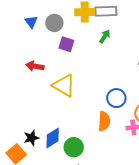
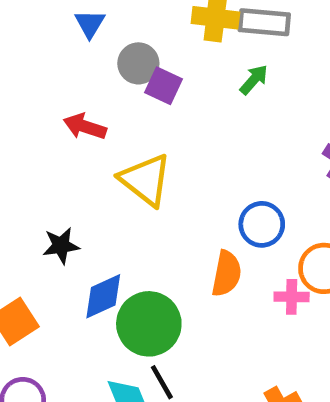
gray circle: (54, 23) -> (138, 63), moved
black star: (31, 138) -> (61, 246), moved
green circle: (74, 147) -> (149, 324), size x1.4

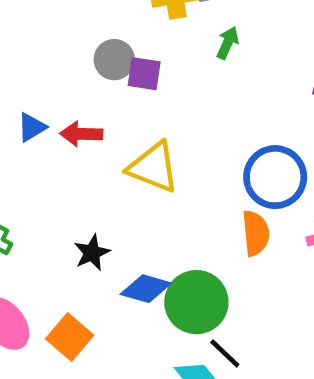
blue triangle: (90, 24) -> (32, 127), moved, turned 44
blue circle: (262, 224) -> (275, 177), size x1.4
blue diamond: (103, 296) -> (146, 289), turned 57

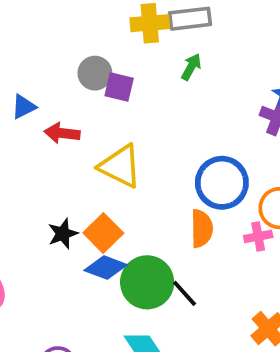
blue triangle: (32, 127) -> (24, 107), moved
orange square: (70, 337) -> (103, 233), moved
black line: (225, 353) -> (185, 293), moved

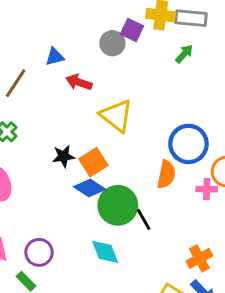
purple square: (119, 87) -> (132, 30), moved

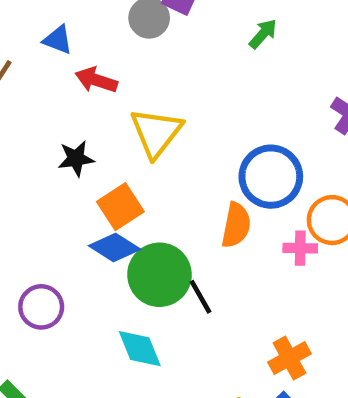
blue triangle: (55, 57) -> (58, 40), turned 36
yellow triangle: (116, 116) -> (156, 133), turned 30
black star: (63, 156) -> (76, 159), moved
purple circle: (39, 252) -> (41, 307), moved

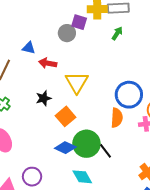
blue diamond: (115, 248) -> (65, 148), moved
purple circle: (41, 307) -> (32, 177), moved

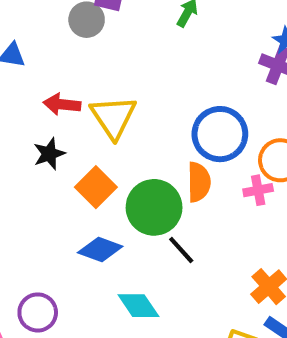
red arrow: (48, 63) -> (62, 104), moved
green circle: (86, 144) -> (154, 207), moved

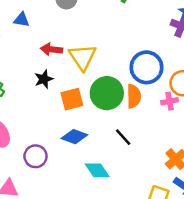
orange square: (96, 187) -> (72, 99), turned 30
green circle: (154, 207) -> (107, 93), moved
purple circle: (38, 312) -> (36, 156), moved

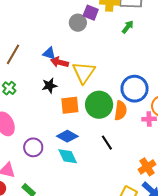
blue triangle: (22, 20) -> (49, 53), moved
cyan diamond: (97, 170) -> (68, 156), moved

